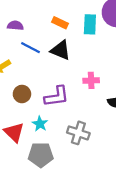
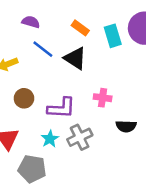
cyan rectangle: (90, 24) -> (113, 36), turned -30
cyan star: (40, 124) -> (50, 139), moved
gray cross: (78, 133) -> (80, 137), moved, turned 35

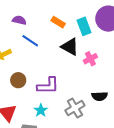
black triangle: (75, 58) -> (70, 47), moved
pink cross: (103, 98) -> (90, 59), moved, turned -32
gray cross: (80, 137) -> (75, 108), moved

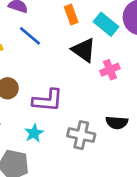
orange rectangle: (58, 22) -> (71, 15), turned 32
cyan rectangle: (84, 26) -> (106, 24), turned -36
gray cross: (75, 108) -> (81, 135), turned 36

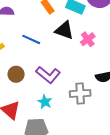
blue line: (30, 36) -> (31, 39), moved
purple L-shape: (48, 100) -> (48, 75), turned 50

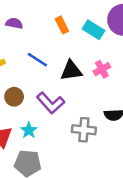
black triangle: (64, 30) -> (71, 71), moved, turned -36
cyan star: (45, 102) -> (29, 130), moved

